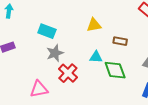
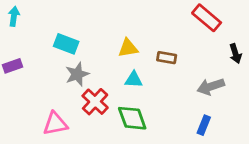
yellow triangle: (94, 25) -> (128, 48), moved
green diamond: (115, 70) -> (132, 118), moved

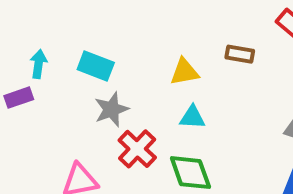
cyan arrow: (14, 16) -> (38, 64), moved
brown rectangle: (167, 58) -> (240, 54), moved

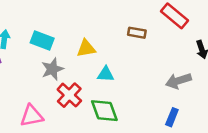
yellow triangle: (185, 72) -> (86, 48), moved

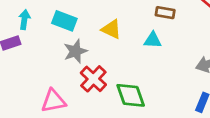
yellow triangle: (86, 48) -> (111, 29), turned 36
cyan triangle: (106, 74) -> (153, 40), moved

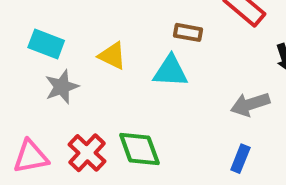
cyan triangle: (153, 40) -> (170, 71), size x1.4
red cross: (93, 79) -> (87, 153), moved

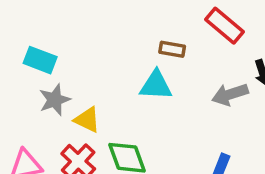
yellow triangle: (112, 56) -> (87, 120), moved
gray arrow: (250, 104) -> (230, 94), moved

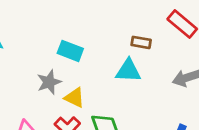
cyan rectangle: (40, 60) -> (70, 51), moved

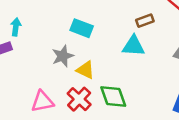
brown rectangle: (141, 42) -> (145, 21), turned -30

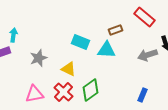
cyan rectangle: (82, 28) -> (80, 42), moved
gray star: (63, 56) -> (38, 58), moved
green diamond: (113, 97) -> (90, 90), turned 75

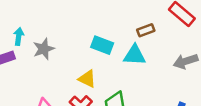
gray star: (38, 58) -> (44, 49), moved

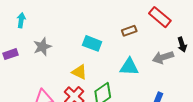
cyan arrow: (19, 36) -> (21, 20), moved
cyan triangle: (135, 55) -> (129, 67), moved

